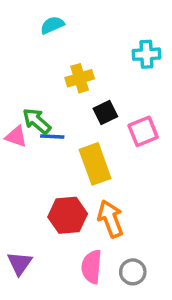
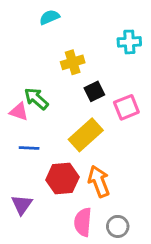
blue line: (52, 136) -> (29, 148), moved
yellow rectangle: (95, 164) -> (86, 135), turned 68
purple triangle: (20, 263) -> (22, 205), moved

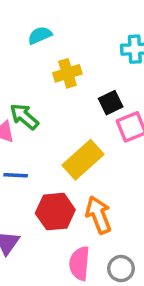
cyan semicircle: (49, 17) -> (40, 35), moved
black square: (94, 91) -> (111, 103), moved

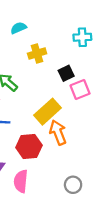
orange arrow: (99, 215) -> (58, 132), moved
pink semicircle: (80, 263) -> (21, 181), moved

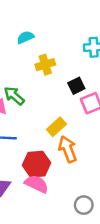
yellow rectangle: (47, 112) -> (56, 127), size x0.7
pink semicircle: (21, 181) -> (37, 184), moved, turned 110

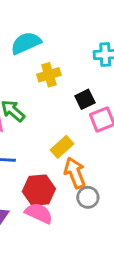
cyan semicircle: (25, 37) -> (26, 43), size x1.5
gray circle: (84, 205) -> (88, 197), moved

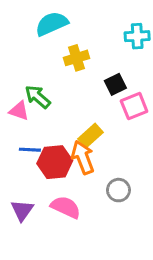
orange arrow: (75, 173) -> (83, 157), moved
red hexagon: (39, 190) -> (55, 162), moved

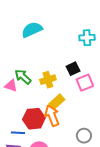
yellow cross: (77, 58) -> (48, 80), moved
blue line: (30, 150) -> (18, 133), moved
gray circle: (118, 190) -> (84, 136), moved

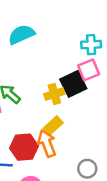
black square: (73, 69) -> (73, 84), size x1.5
yellow cross: (48, 80) -> (54, 94), moved
pink square: (85, 83) -> (89, 70), moved

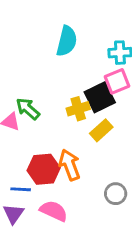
cyan semicircle: (21, 34) -> (67, 41), moved, turned 128
yellow rectangle: (53, 126) -> (101, 130), moved

